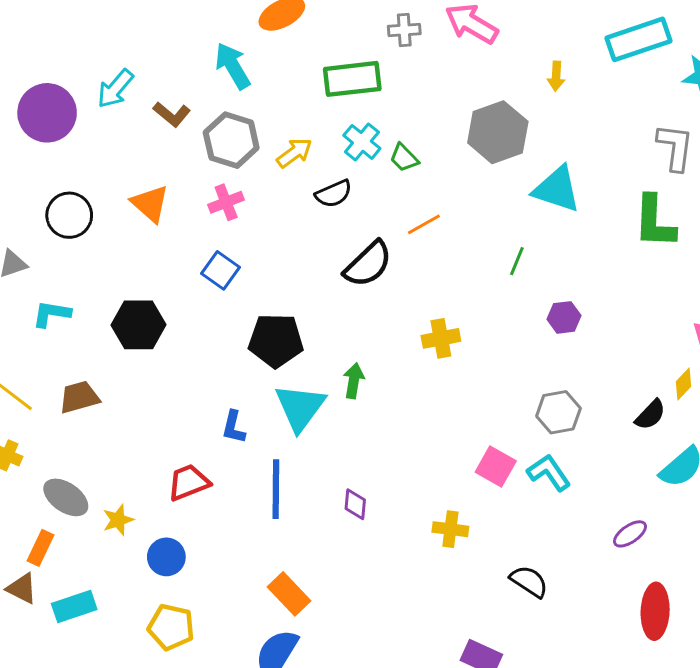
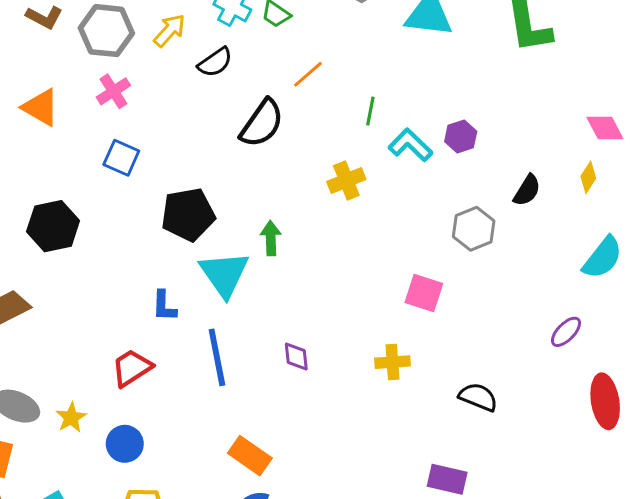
green line: (517, 261) -> (370, 111), moved
black semicircle: (650, 415) -> (527, 190), moved
cyan L-shape: (549, 473) -> (410, 145), moved

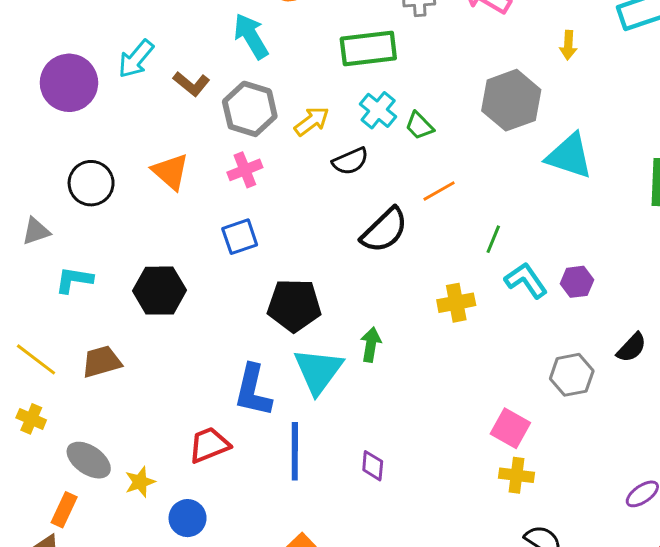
blue square: (121, 158) -> (240, 237), turned 36
blue L-shape: (164, 306) -> (253, 391), size x1.6
yellow cross: (392, 362) -> (517, 475), moved

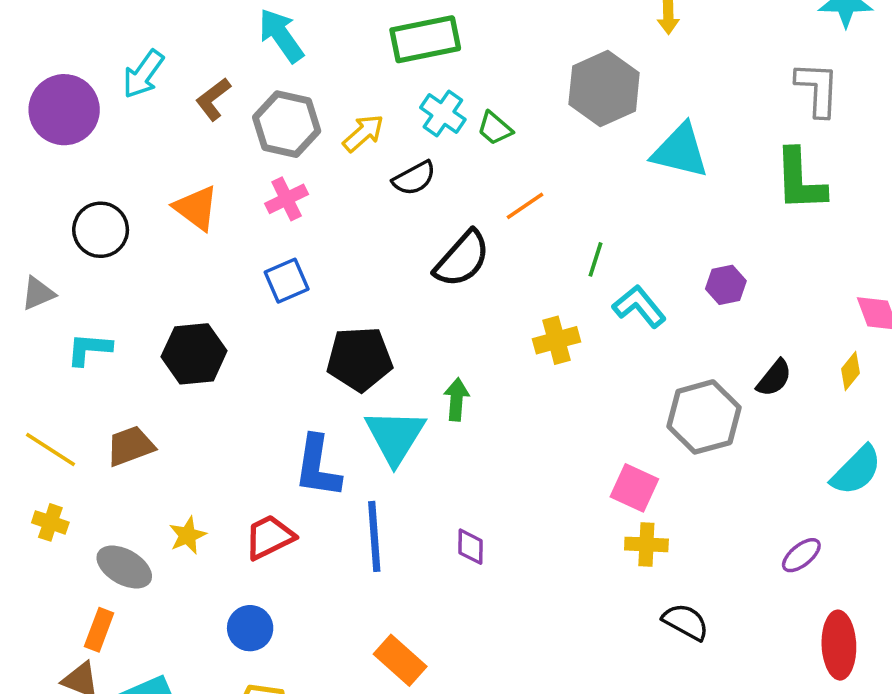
brown L-shape: (191, 84) -> (213, 99), turned 108
purple hexagon: (577, 282) -> (726, 285), moved
gray hexagon: (572, 375) -> (704, 417), size x1.4
yellow star: (140, 482) -> (188, 535), moved

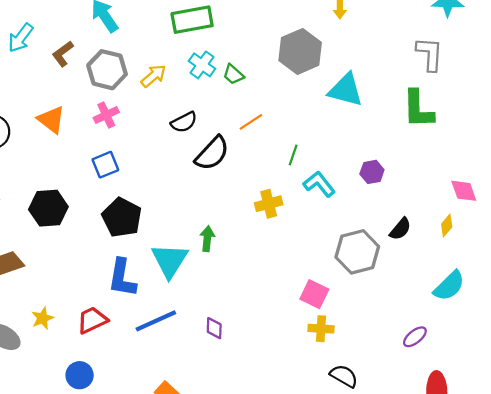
black semicircle: (414, 178) -> (184, 122), moved
black pentagon: (360, 359) -> (122, 217), moved, turned 30
blue line: (374, 536) -> (156, 321), turned 69

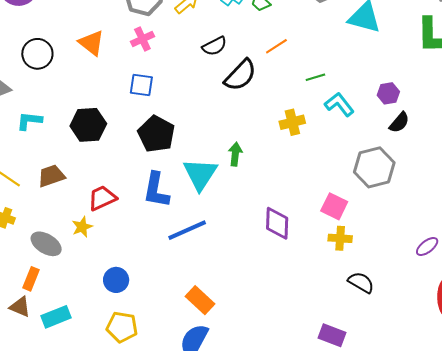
green line: (293, 155) -> (315, 77), turned 54
blue square: (105, 165) -> (141, 85), turned 30
black semicircle: (400, 229) -> (399, 122), moved
red trapezoid: (92, 320) -> (102, 198), moved
purple diamond: (214, 328) -> (277, 223), moved, size x1.6

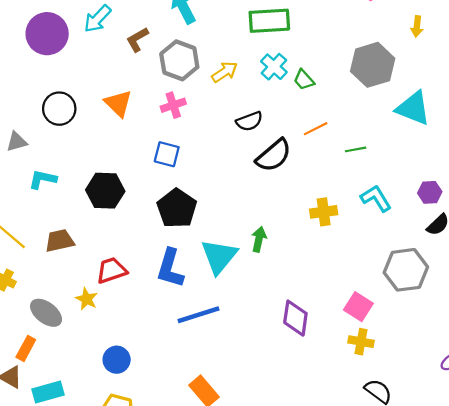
green line: (315, 77) -> (356, 149), moved
yellow star: (82, 227) -> (87, 299), turned -30

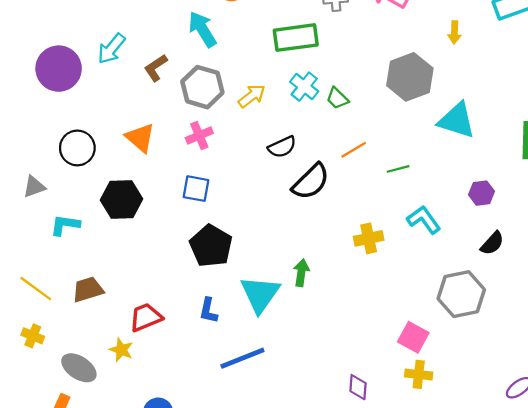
black hexagon: (105, 191) -> (122, 199), moved
purple hexagon: (430, 192) -> (482, 193), moved
blue L-shape: (170, 268) -> (208, 311), size x0.6
purple diamond: (295, 318) -> (358, 387), moved, size x0.7

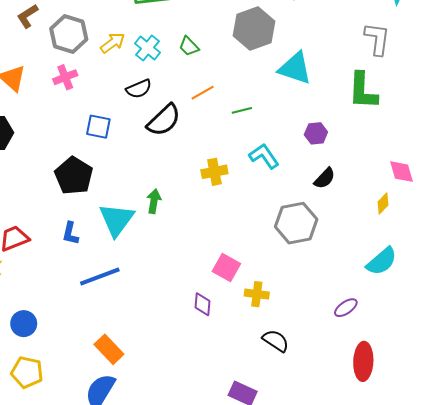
cyan cross: (304, 87) -> (147, 48), moved
blue square: (196, 189) -> (98, 127), moved
pink square: (413, 337) -> (226, 267), moved

